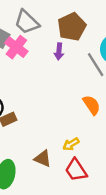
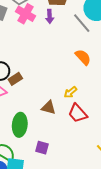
pink cross: (16, 47) -> (26, 14), moved

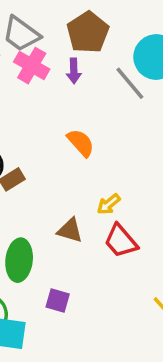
orange semicircle: (83, 57) -> (81, 143), moved

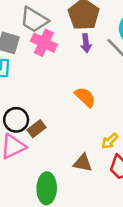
purple arrow: (74, 71) -> (86, 43), moved

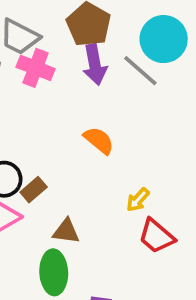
purple arrow: (86, 43) -> (95, 65), size x1.5
brown triangle: (83, 163) -> (66, 231), moved

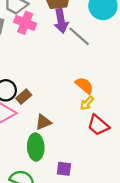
gray line: (140, 71) -> (79, 36), moved
orange semicircle: (99, 140) -> (84, 85), moved
brown triangle: (66, 231) -> (43, 122), turned -30

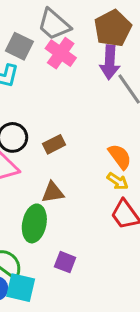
brown rectangle: (24, 97) -> (54, 144), moved
yellow arrow: (87, 103) -> (118, 181), turned -112

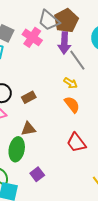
gray trapezoid: (54, 24) -> (49, 20), moved
yellow arrow: (118, 181) -> (71, 83), moved
purple square: (65, 262) -> (37, 174), turned 32

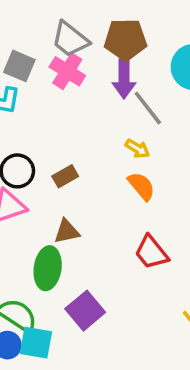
gray trapezoid: (49, 20) -> (70, 39), moved
brown pentagon: (66, 21) -> (125, 40), turned 30
purple square: (37, 174) -> (85, 311), size x1.5

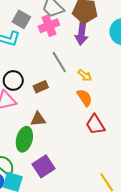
pink cross: (67, 71) -> (49, 26), turned 30
gray line: (148, 108) -> (59, 62), moved
red trapezoid: (151, 252) -> (95, 125), moved

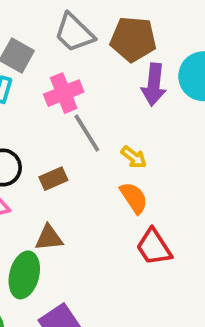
pink cross: (49, 26) -> (64, 93), moved
purple arrow: (82, 34) -> (154, 85), moved

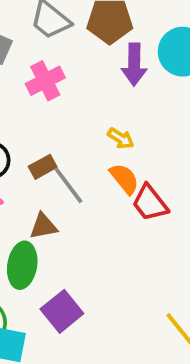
gray line: (87, 133) -> (69, 185), moved
red trapezoid: (154, 247) -> (150, 203), moved

